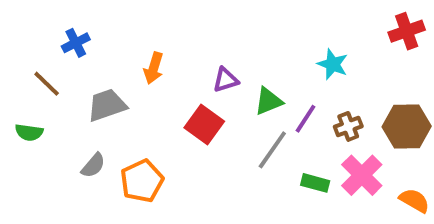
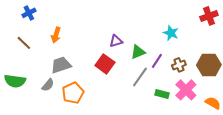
blue cross: (76, 43) -> (29, 13), moved
orange arrow: (154, 68) -> (56, 35), moved
gray trapezoid: (107, 105) -> (61, 65), moved
green semicircle: (29, 132) -> (15, 81), moved, size x1.5

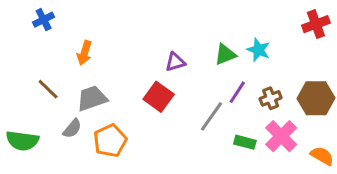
brown line: (24, 43) -> (48, 89), moved
green triangle: (138, 52) -> (225, 54), moved
green semicircle: (15, 81) -> (22, 141), moved

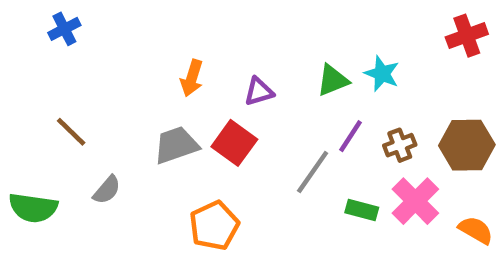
orange arrow: (84, 53) -> (192, 78), moved
gray trapezoid: (92, 98) -> (176, 145), moved
orange pentagon: (110, 141) -> (214, 226), moved

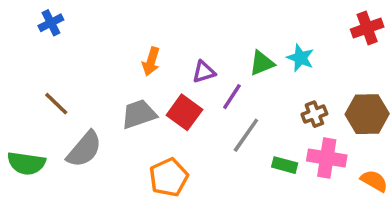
purple line: (351, 136) -> (232, 97), moved
gray semicircle: (107, 190) -> (84, 149), size x1.6
pink cross: (415, 201) -> (327, 158), turned -36

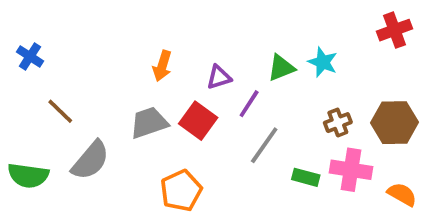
blue cross: (51, 23) -> (30, 56), moved, turned -30

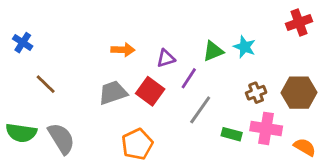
orange arrow: (162, 66) -> (123, 50), turned -105
gray semicircle: (90, 160) -> (61, 138), moved, turned -72

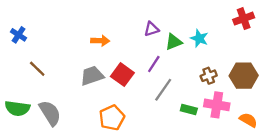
purple triangle: (166, 58) -> (151, 29), moved

